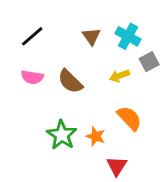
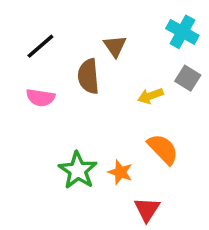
cyan cross: (128, 36) -> (182, 32), moved
gray square: (149, 62) -> (188, 78), turned -30
brown semicircle: (70, 81) -> (88, 76), moved, turned 40

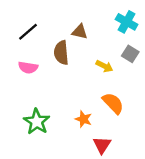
brown triangle: (115, 46) -> (80, 32), turned -42
yellow arrow: (150, 96) -> (104, 66), turned -133
green star: (78, 170) -> (37, 122), moved

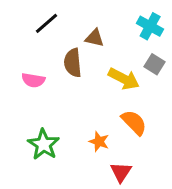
black line: (28, 32) -> (46, 23), moved
yellow arrow: (104, 66) -> (124, 79), size x1.5

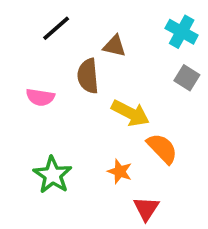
yellow arrow: (124, 79) -> (130, 113), moved

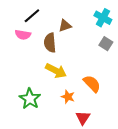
brown triangle: (114, 46) -> (65, 26), turned -32
pink semicircle: (40, 97) -> (23, 35), moved
yellow arrow: (130, 113) -> (56, 71), moved

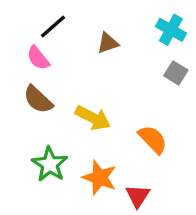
pink semicircle: (23, 35) -> (38, 58), turned 42
brown semicircle: (50, 43) -> (38, 100), moved, turned -42
orange star: (68, 97) -> (100, 178), moved, size x1.5

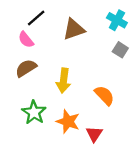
brown triangle: (108, 43) -> (74, 29), size x1.5
brown semicircle: (38, 100) -> (26, 68), turned 105
yellow arrow: (93, 118) -> (63, 81), turned 70

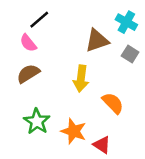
brown triangle: (74, 29) -> (97, 40), moved
yellow arrow: (63, 81) -> (81, 79), moved
red triangle: (94, 134) -> (102, 145), turned -30

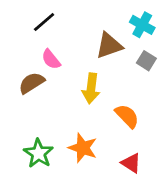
pink semicircle: (28, 43) -> (51, 59), moved
green star: (37, 121) -> (39, 153), moved
red triangle: (102, 145) -> (131, 163), moved

